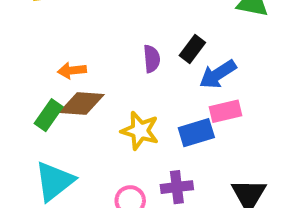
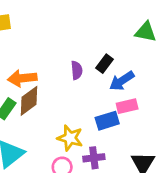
orange arrow: (72, 70) -> (22, 78), size x1.5
brown diamond: (82, 103) -> (29, 101), turned -40
yellow star: (140, 131) -> (70, 138), moved

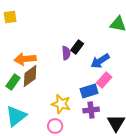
black rectangle: (105, 64) -> (77, 47), moved
pink rectangle: (127, 106) -> (104, 80), turned -35
purple cross: (94, 158) -> (91, 110), moved

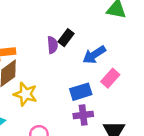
pink rectangle: (104, 80) -> (110, 78), moved
yellow star: (61, 104) -> (25, 94), moved

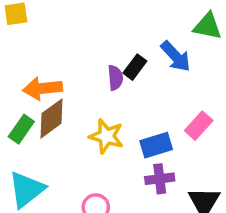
blue arrow: (94, 55) -> (176, 56), moved, turned -100
yellow star: (25, 94) -> (106, 136), moved

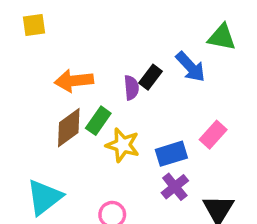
orange arrow: (43, 88) -> (74, 81), moved
green rectangle: (21, 129) -> (98, 121), moved
purple cross: (160, 179) -> (175, 187), turned -32

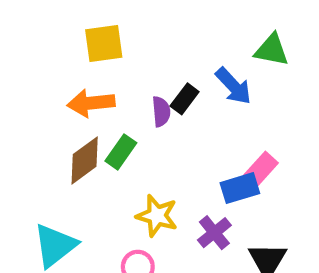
yellow square: (34, 25) -> (104, 44), moved, size x1.4
yellow star: (123, 145) -> (157, 216), moved
blue rectangle: (171, 154) -> (240, 188), moved

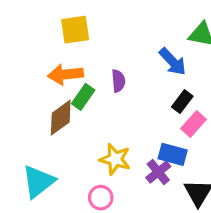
black rectangle: (185, 99) -> (182, 102), moved
green rectangle: (121, 152) -> (83, 97), moved
blue rectangle: (240, 188) -> (173, 154), moved, turned 32

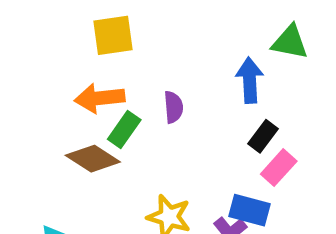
blue arrow: (173, 62) -> (250, 80), turned -140
brown diamond: (61, 118) -> (93, 159), turned 69

